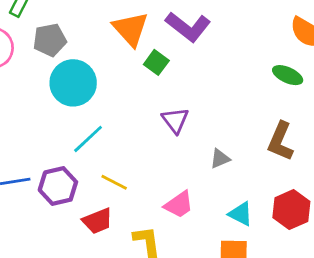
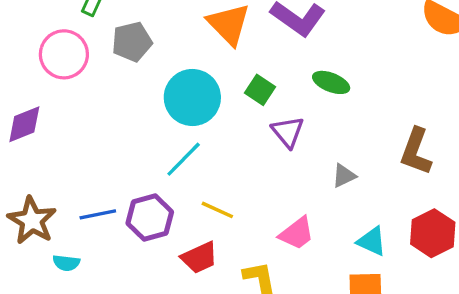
green square: (156, 62) -> (260, 90), moved
green ellipse: (288, 75) -> (331, 82), moved
cyan circle: (73, 83) -> (192, 98), moved

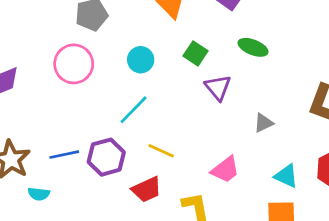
pink circle: (64, 54) -> (74, 64), moved
cyan circle: (192, 98) -> (141, 60), size x0.6

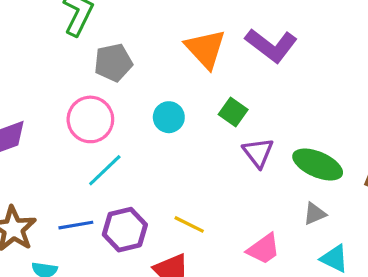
green ellipse: (253, 47) -> (318, 164), moved, size x1.4
cyan line: (134, 110) -> (105, 170), moved
gray triangle: (264, 123) -> (315, 214), moved

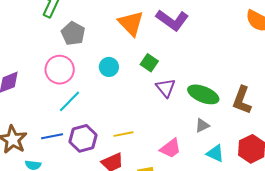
gray pentagon: (113, 63) -> (73, 33), turned -30
yellow line: (189, 224) -> (123, 134), turned -36

